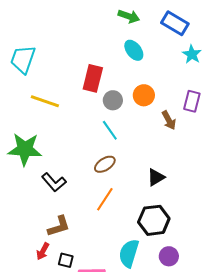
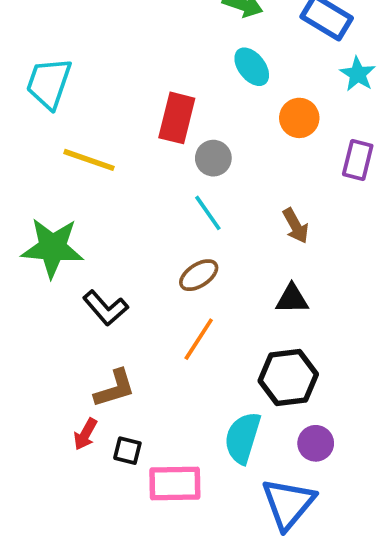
orange circle: (144, 95) -> (299, 118), moved
brown arrow: (169, 120) -> (296, 226), moved
black triangle: (156, 177) -> (292, 299), turned 30

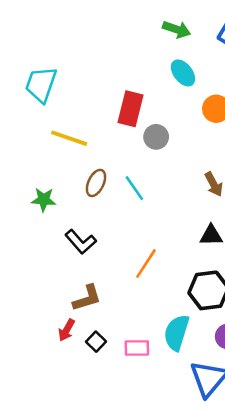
cyan line: (208, 213) -> (134, 188), moved
green star: (52, 248) -> (44, 200), size x0.6
brown ellipse: (199, 275) -> (96, 183), moved, turned -32
black square: (127, 451) -> (96, 342), turned 30
pink rectangle: (175, 484) -> (137, 348), moved, size x0.7

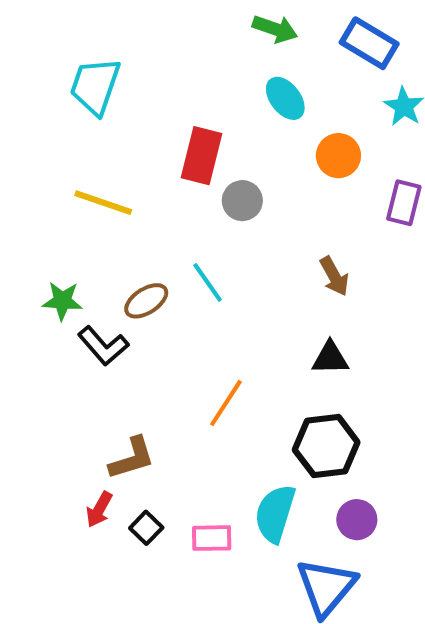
cyan trapezoid: (41, 84) -> (95, 86), moved
brown ellipse: (96, 183) -> (146, 301), moved, turned 32
black L-shape: (81, 242) -> (103, 346), moved

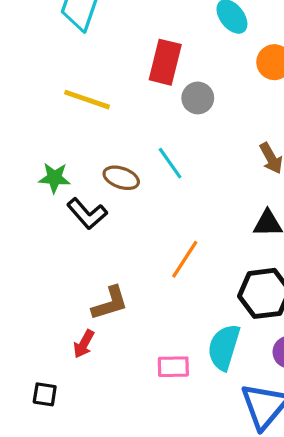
brown ellipse: (146, 301) -> (121, 178), turned 52
black square: (146, 528) -> (45, 394), moved, turned -35

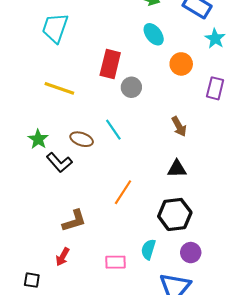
green star: (54, 178) -> (38, 139), turned 30
red arrow: (84, 344) -> (63, 257), moved
cyan semicircle: (224, 347) -> (148, 249), size x0.7

